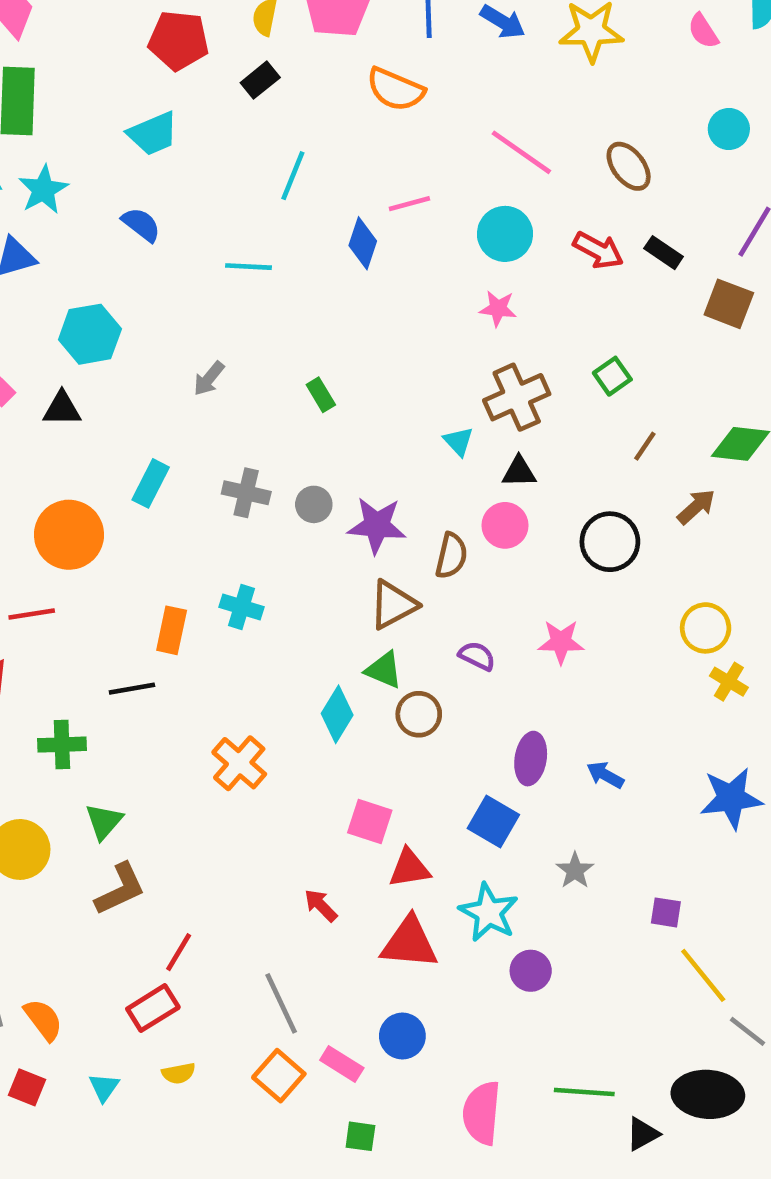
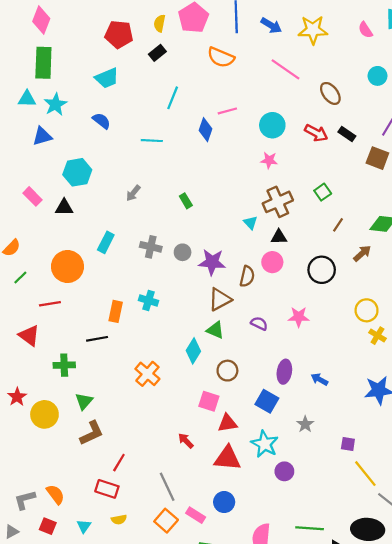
pink line: (521, 152) -> (285, 69), moved
brown circle: (419, 714) -> (227, 371), moved
red rectangle: (153, 1008) -> (107, 489), turned 50

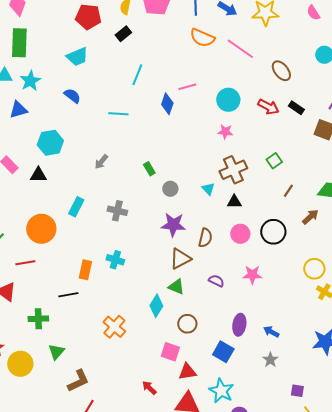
orange semicircle: (221, 57) -> (202, 38), moved
gray circle: (183, 252) -> (170, 189), moved
pink circle: (272, 262) -> (240, 234), moved
gray star: (305, 424) -> (270, 360), moved
brown L-shape: (92, 433) -> (78, 381), moved

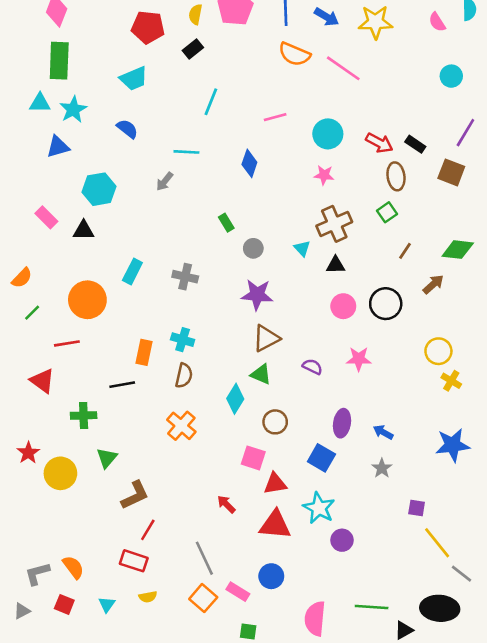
brown ellipse: (281, 71) -> (396, 176), moved, turned 30
blue diamond: (167, 104) -> (249, 163), moved
gray arrow: (101, 162) -> (165, 181), moved
brown semicircle: (205, 238) -> (184, 376), moved

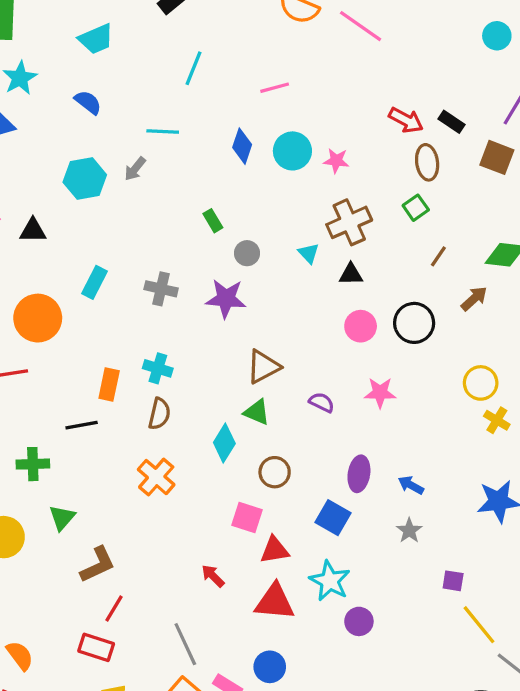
cyan circle: (328, 134) -> (292, 151), moved
cyan hexagon: (99, 189) -> (85, 179), moved
purple star: (257, 295) -> (226, 299), moved

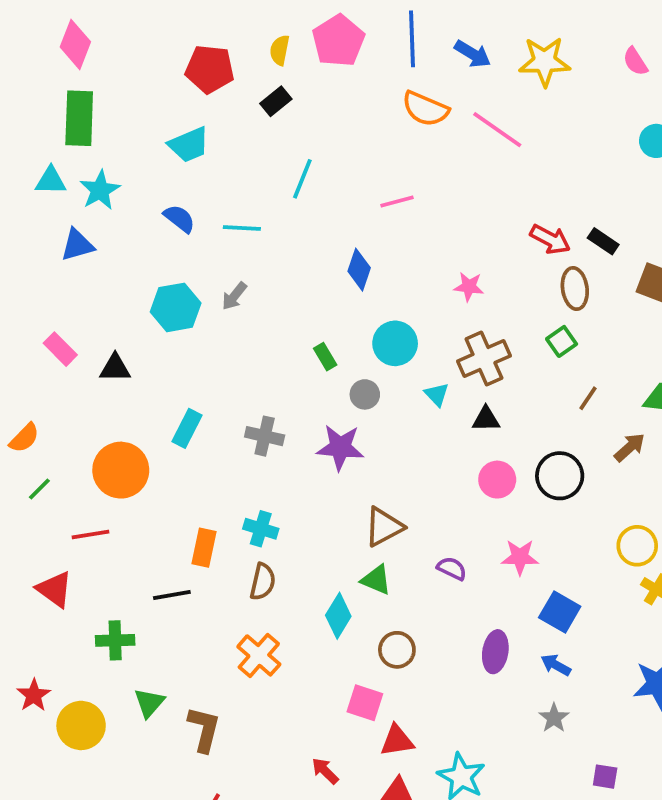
cyan line: (163, 131) -> (242, 228), moved
cyan circle: (292, 151) -> (395, 343), moved
blue square: (333, 518) -> (560, 612), moved
brown L-shape: (98, 565) -> (204, 729), moved, turned -51

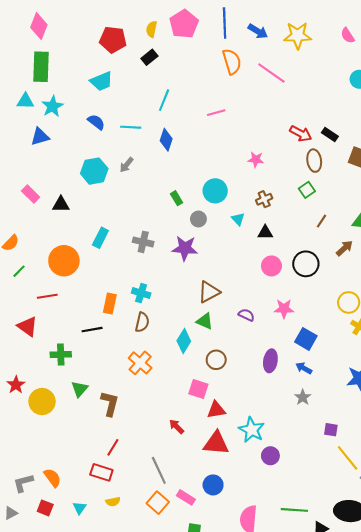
orange semicircle: (425, 109) -> (232, 62), turned -130
blue diamond: (359, 270) -> (166, 140), moved
brown cross: (484, 358) -> (264, 199), size x0.6

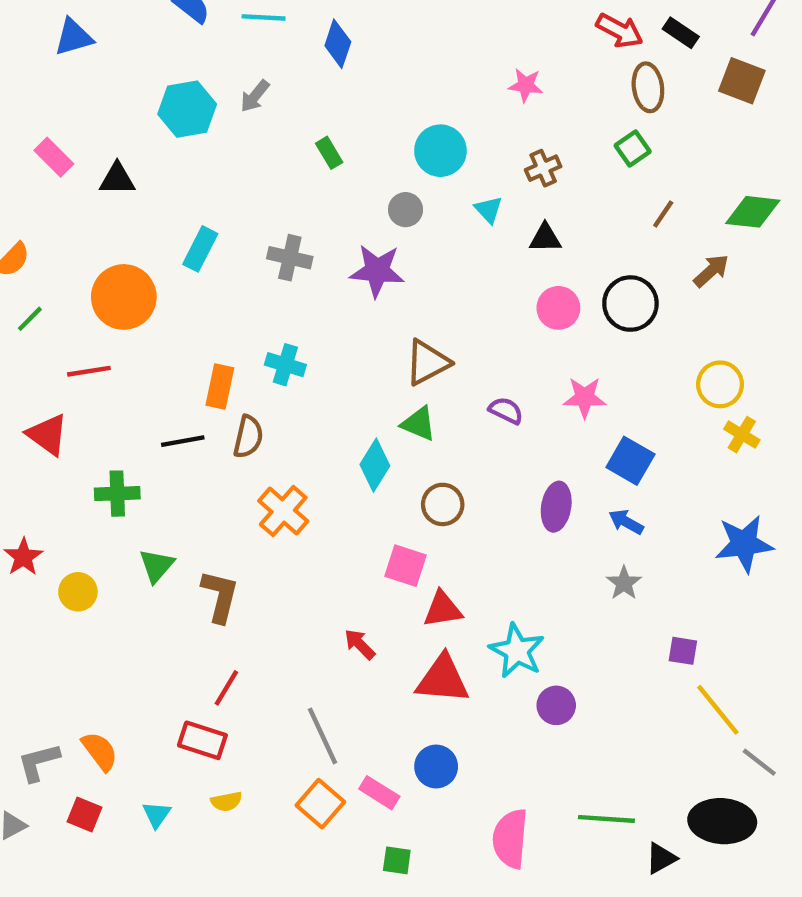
green rectangle: (177, 198) -> (329, 153), moved
brown semicircle: (142, 322) -> (248, 437), moved
yellow circle: (42, 402) -> (78, 592), size x0.7

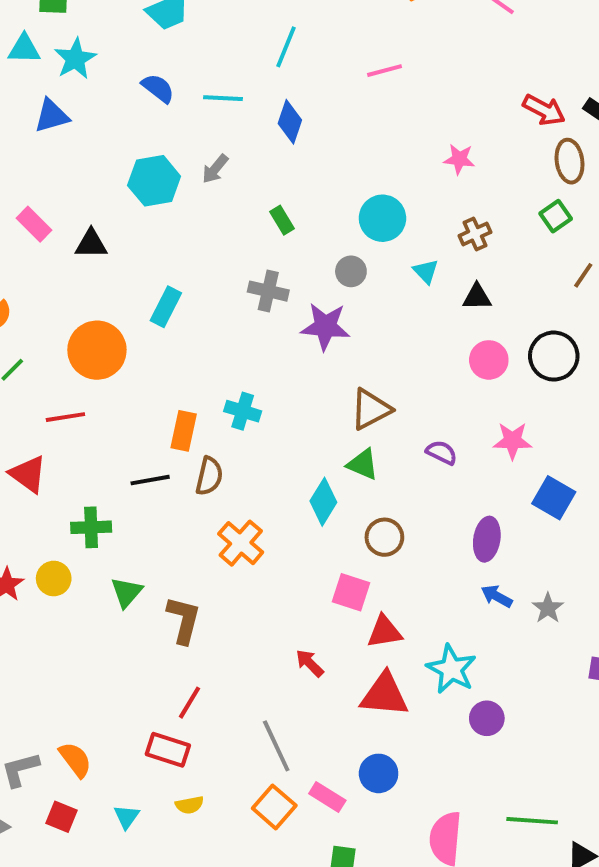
gray cross: (290, 258) -> (268, 291), moved
blue arrow: (626, 522) -> (497, 596), moved
yellow circle: (78, 592) -> (54, 579), moved

